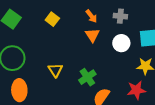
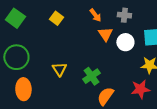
orange triangle: (92, 35) -> (105, 34), moved

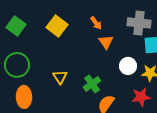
gray cross: (124, 15) -> (139, 23), moved, size x1.6
yellow square: (56, 18) -> (57, 26), size x1.5
white circle: (125, 42) -> (128, 66), moved

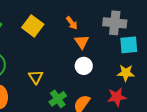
white circle: (128, 66) -> (84, 66), moved
green cross: (92, 84) -> (58, 99), moved

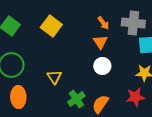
orange arrow: (72, 23) -> (103, 23), moved

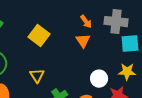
yellow square: (51, 26) -> (39, 36), moved
white circle: (102, 66) -> (99, 79), moved

